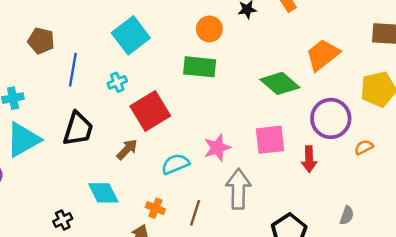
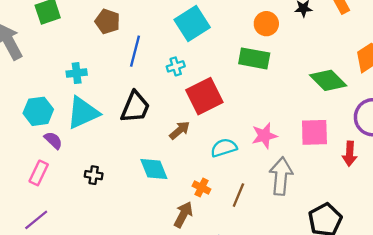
black cross: (63, 220) -> (94, 175), moved, turned 30

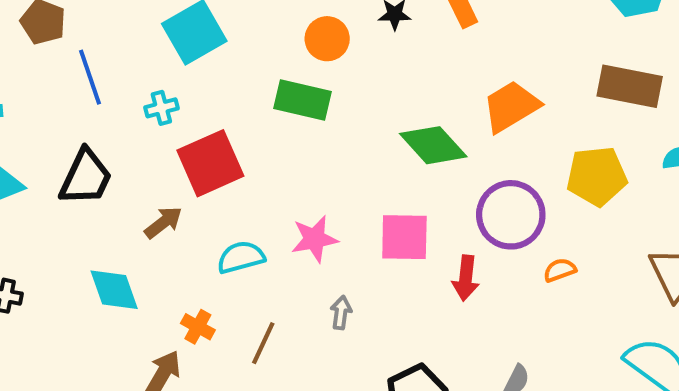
blue line: (135, 51) -> (90, 77), turned -36
gray arrow: (281, 176) -> (341, 313), size x0.5

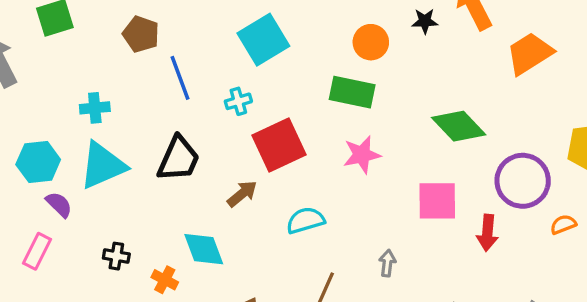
orange trapezoid: (511, 106) -> (530, 53), moved
pink star: (315, 239) -> (362, 155), moved
orange cross: (198, 327) -> (165, 280), moved

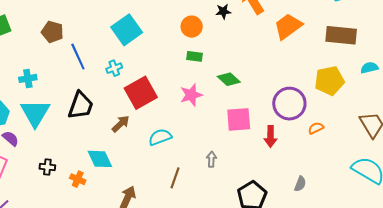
green rectangle: (352, 92) -> (194, 56), moved, size x0.6
green diamond: (459, 126) -> (229, 79), moved, size x0.7
cyan triangle: (103, 166) -> (35, 113), turned -32

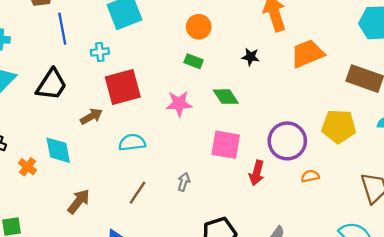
black star: (223, 11) -> (251, 57), moved

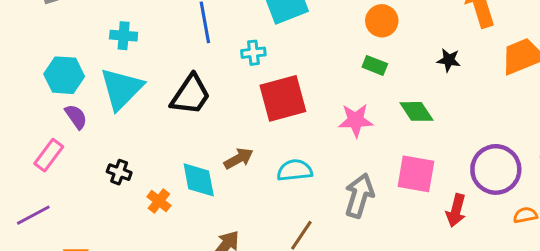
brown arrow: (91, 116) -> (239, 159), moved
gray arrow: (184, 182) -> (359, 196), moved, size x1.8

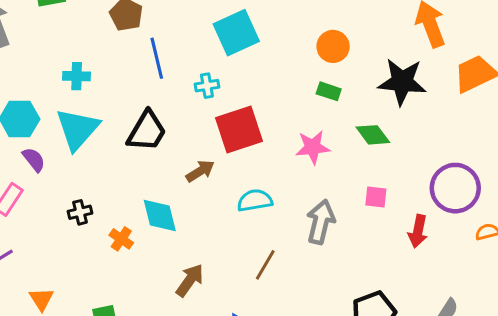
black star: (449, 60) -> (402, 82), size x2.0
brown arrow: (239, 159) -> (200, 171), moved
black cross: (119, 172) -> (80, 212), turned -30
pink square: (416, 174) -> (376, 197), size x0.6

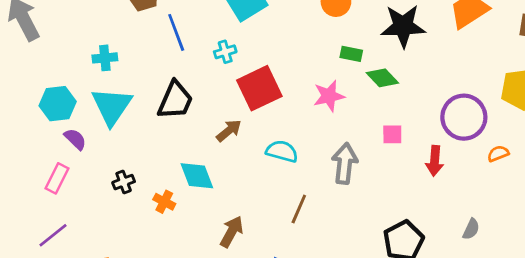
green rectangle: (329, 91) -> (351, 54), moved
cyan semicircle: (255, 200) -> (282, 151), turned 32

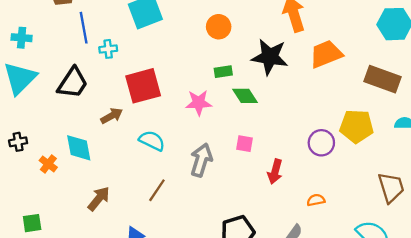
cyan cross: (225, 52) -> (108, 49), moved
green rectangle: (351, 54) -> (223, 72), turned -30
purple circle: (464, 117) -> (321, 143), moved, size x0.7
orange semicircle: (498, 154) -> (316, 200), moved

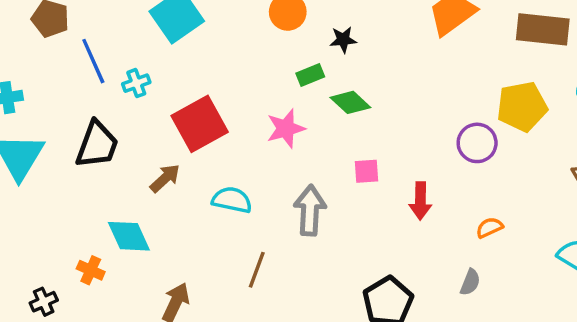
black star: (270, 57) -> (343, 40), moved, size x0.5
black cross: (18, 142) -> (44, 302), moved

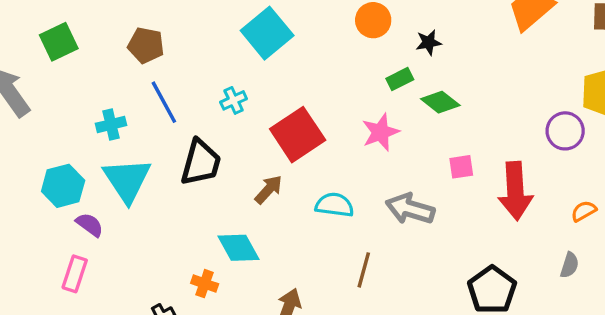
blue line: (93, 61) -> (164, 102), moved
red arrow: (420, 201) -> (515, 191), size x1.6
gray arrow: (310, 210) -> (410, 209), turned -72

